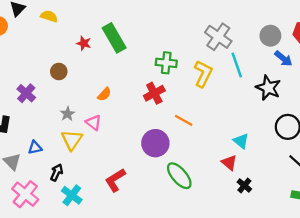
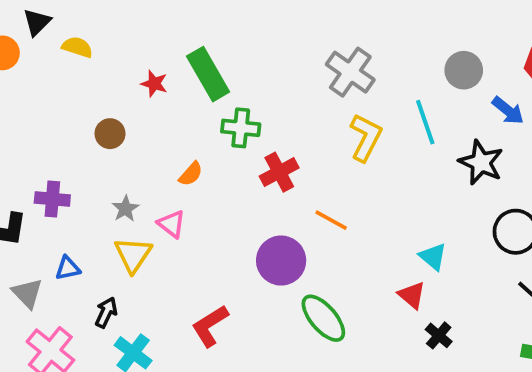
yellow semicircle: (49, 16) -> (77, 47), moved
gray circle: (270, 36) -> (464, 70), moved
gray cross: (218, 37) -> (350, 72), moved
green cross: (166, 63) -> (241, 128), moved
purple cross: (26, 93) -> (52, 199), moved, turned -36

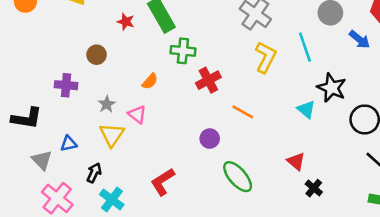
black star: (481, 162) -> (332, 88), moved
purple cross: (52, 199) -> (66, 85), moved
cyan triangle: (433, 257) -> (306, 109), moved
purple circle: (281, 261) -> (210, 139), size x0.6

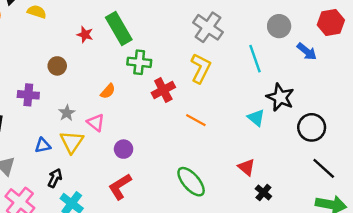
yellow L-shape: (266, 57) -> (201, 68), moved
purple circle: (210, 139) -> (124, 149), moved
blue triangle: (69, 144) -> (43, 145), moved

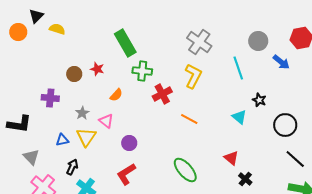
red star: (85, 35) -> (97, 69), moved
black star: (280, 97) -> (259, 100), size x0.6

